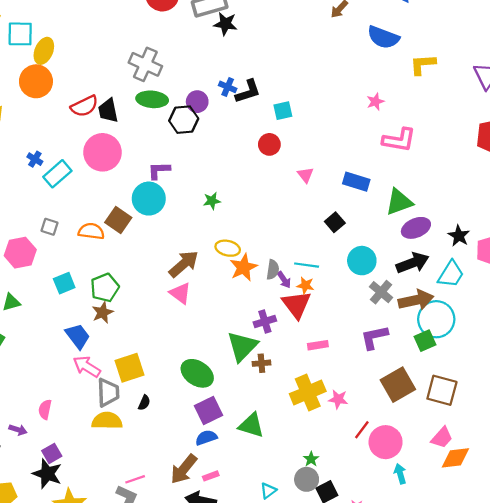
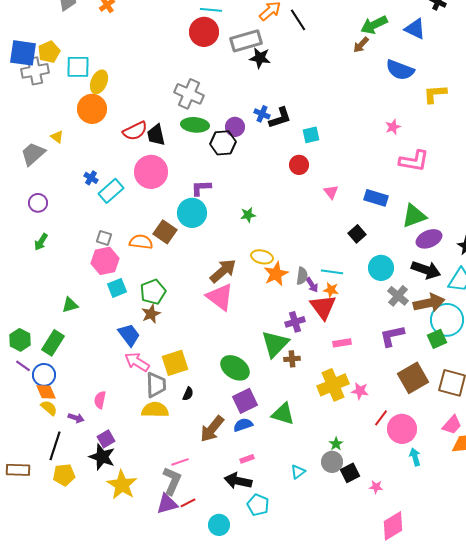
pink hexagon: (20, 253) -> (105, 261), moved
black arrow: (413, 263) -> (426, 270), turned 40
pink triangle: (180, 293) -> (220, 297), size x1.4
brown arrow: (184, 469) -> (212, 429), moved

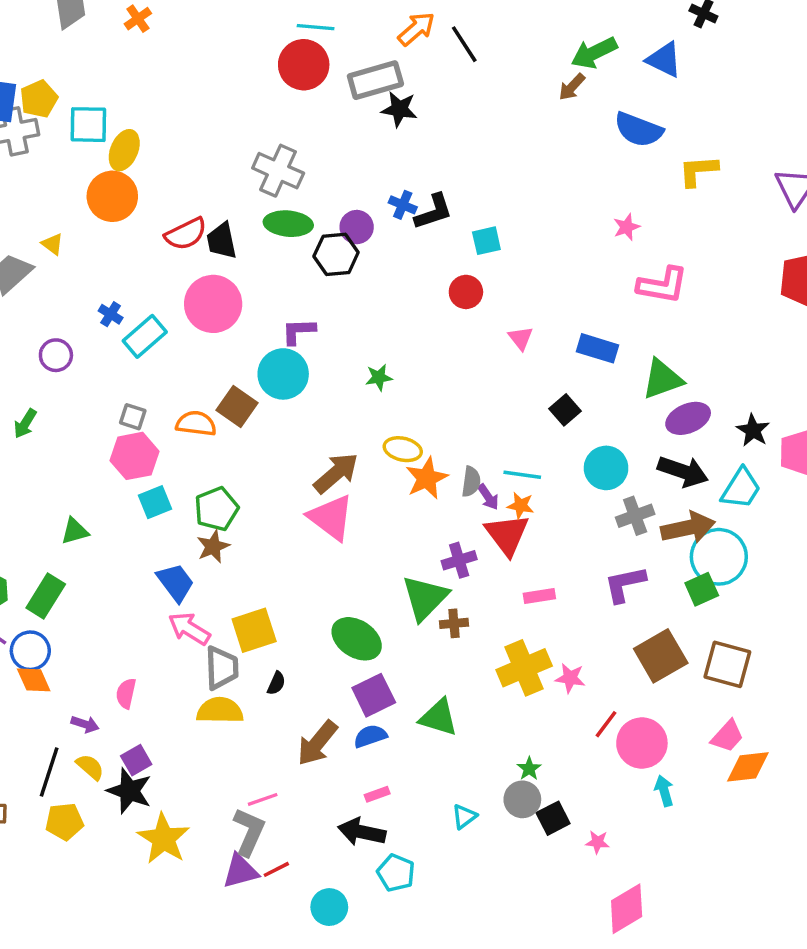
purple circle: (38, 203) -> (56, 355), moved
gray cross: (398, 296) -> (635, 516), turned 30
yellow semicircle: (49, 408) -> (90, 767), moved

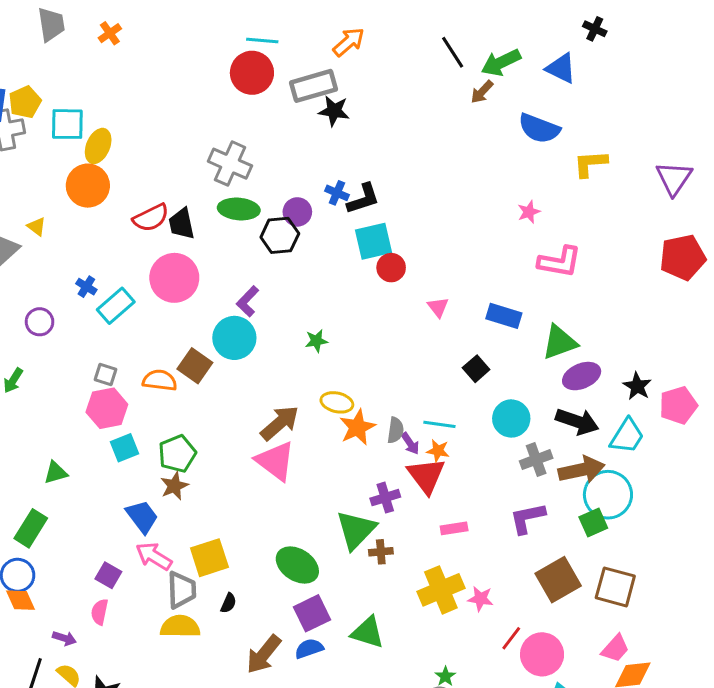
black line: (464, 44) -> (453, 52), moved
cyan square: (486, 241) -> (374, 241), moved, size x1.5
purple L-shape: (299, 331) -> (248, 301), turned -44
purple square: (136, 760) -> (108, 575), moved, turned -30

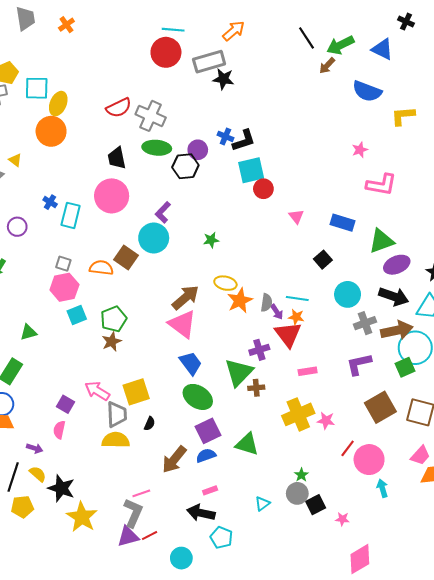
red semicircle: (151, 218) -> (119, 108), moved
cyan rectangle: (116, 306) -> (71, 215), turned -35
blue trapezoid: (142, 517) -> (191, 363), moved

